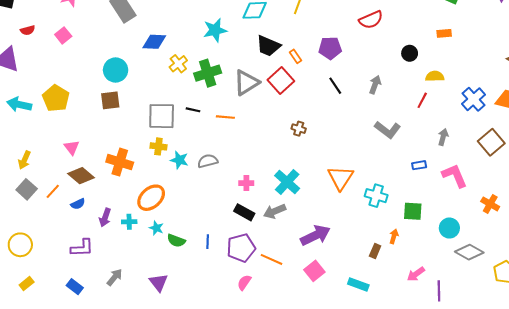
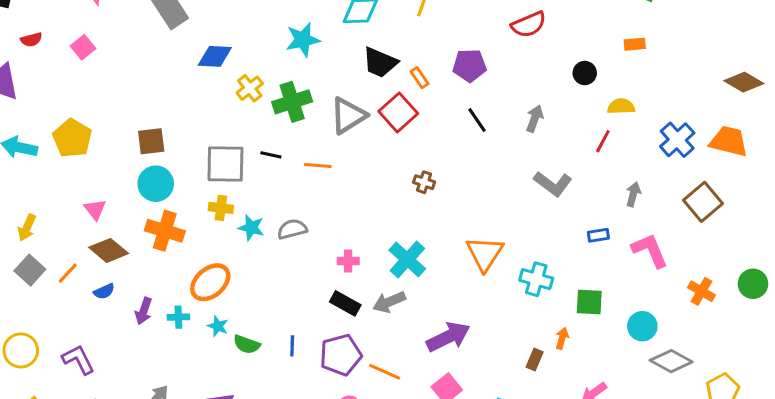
cyan circle: (116, 70) -> (156, 184), moved
purple L-shape: (82, 248) -> (78, 360), moved, turned -115

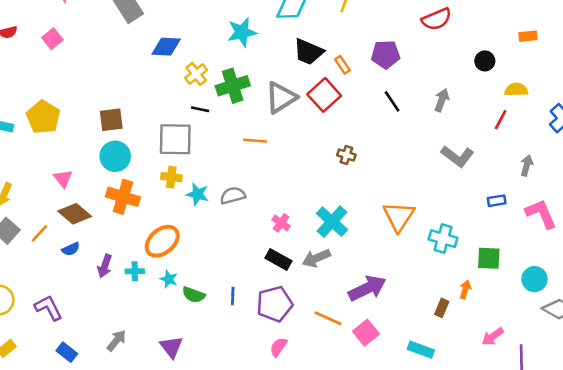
black line: (271, 155) -> (200, 109), moved
pink cross: (348, 261) -> (281, 223), turned 36
orange line: (385, 372) -> (328, 318), moved

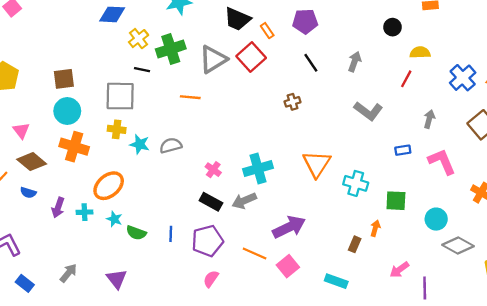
brown cross: (346, 155) -> (293, 102), moved, turned -35
cyan cross: (332, 222) -> (258, 168), turned 32
blue semicircle: (71, 249) -> (28, 193), turned 42

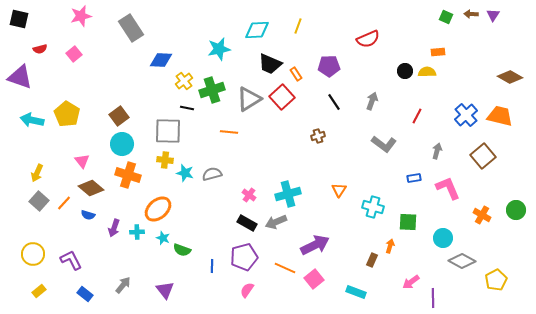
yellow semicircle: (420, 52) -> (427, 72), moved
brown square: (64, 79) -> (119, 116), turned -30
orange triangle: (317, 164) -> (339, 190), size x0.6
blue line: (171, 234) -> (212, 266), moved

